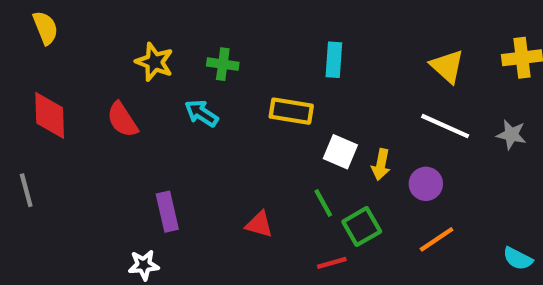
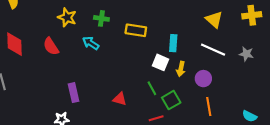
cyan rectangle: (334, 60) -> (173, 43), moved
yellow rectangle: (291, 111) -> (136, 30), moved
orange line: (437, 239) -> (209, 106), turned -66

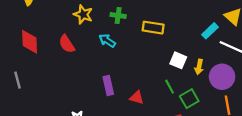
cyan rectangle: (173, 43) -> (210, 31), moved, turned 42
purple circle: (203, 79) -> (222, 77), size x1.5
purple rectangle: (74, 93) -> (108, 85), moved

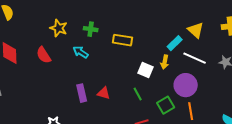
yellow arrow: (199, 67) -> (165, 62), moved
red triangle: (137, 98) -> (104, 93), moved
green square: (189, 99) -> (166, 105), moved

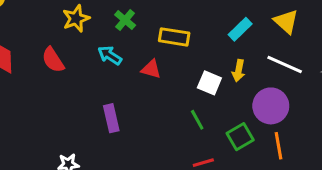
yellow star: (59, 28) -> (76, 18), turned 30
green cross: (91, 29) -> (125, 20), turned 32
cyan rectangle: (175, 43) -> (240, 29), moved
red triangle: (104, 93) -> (151, 69), moved

